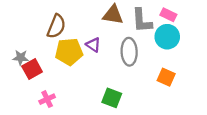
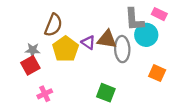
brown triangle: (113, 15) -> (107, 39), moved
cyan circle: (167, 37) -> (146, 35), moved
yellow pentagon: (69, 52) -> (65, 49), turned -30
gray star: (21, 58) -> (33, 50), moved

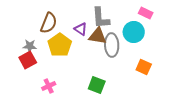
gray L-shape: (134, 20) -> (101, 18), moved
purple triangle: (88, 42) -> (81, 29), moved
pink cross: (45, 94) -> (49, 86), moved

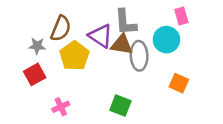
pink rectangle: (146, 13) -> (181, 16), turned 48
purple triangle: (81, 29) -> (101, 36), size x1.5
gray star: (30, 46) -> (37, 46), moved

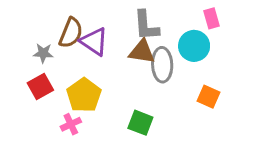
purple triangle: (101, 36) -> (94, 42), moved
yellow pentagon: (74, 56) -> (84, 95), moved

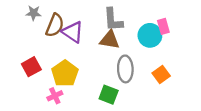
pink rectangle: (211, 18) -> (163, 26), moved
gray star: (43, 53) -> (34, 13), moved
gray ellipse: (162, 65) -> (125, 69), moved
orange square: (209, 97) -> (161, 75), turned 30

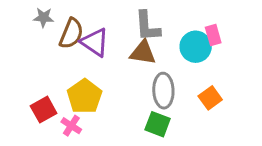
red square: (31, 67) -> (44, 110), moved
green square: (109, 95) -> (158, 124), moved
pink cross: (55, 96) -> (71, 126), turned -32

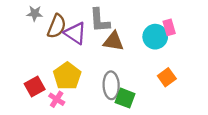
gray L-shape: (147, 26) -> (100, 20), moved
gray ellipse: (163, 91) -> (111, 85), moved

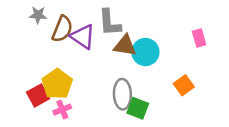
pink rectangle: (169, 27) -> (199, 38), moved
cyan circle: (155, 37) -> (145, 52), moved
yellow pentagon: (67, 76) -> (57, 84), moved
pink cross: (57, 99) -> (62, 110), turned 35

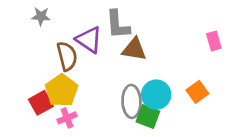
brown semicircle: (62, 29) -> (67, 56), moved, turned -36
cyan circle: (145, 52) -> (156, 95), moved

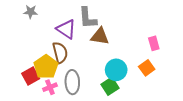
pink rectangle: (214, 41) -> (154, 43), moved
brown semicircle: (67, 56) -> (60, 53), moved
gray ellipse: (131, 101) -> (72, 82), moved
green square: (148, 117) -> (110, 86), turned 36

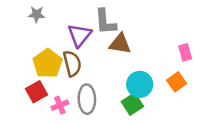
purple triangle: (66, 29) -> (80, 35), turned 35
yellow pentagon: (46, 67) -> (48, 63), moved

